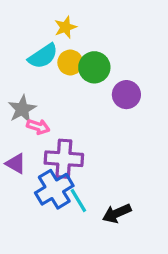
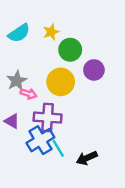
yellow star: (65, 27) -> (51, 32), moved
cyan semicircle: (43, 56) -> (19, 33), moved
yellow circle: (70, 63) -> (61, 82), moved, size x1.5

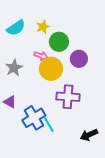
pink arrow: (29, 94) -> (41, 56), moved
purple cross: (48, 118) -> (68, 97), moved
black arrow: (87, 158) -> (89, 135), moved

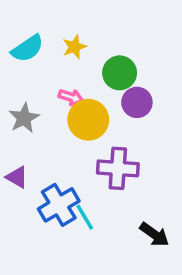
green circle: (59, 42) -> (120, 73), moved
black arrow: (89, 135) -> (154, 234), turned -120

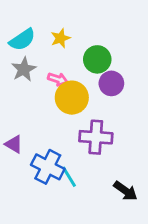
gray star: (24, 118) -> (24, 69), moved
blue cross: (59, 205) -> (48, 167), turned -32

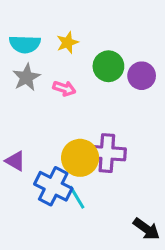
cyan semicircle: (22, 40) -> (25, 44), turned 36
purple circle: (111, 83) -> (142, 76), moved
yellow circle: (72, 98) -> (80, 158), moved
black arrow: (126, 191) -> (146, 229), moved

